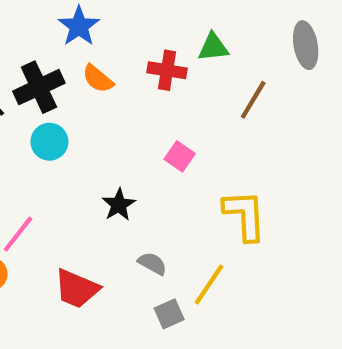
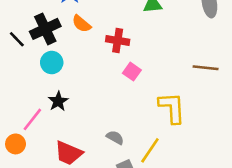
red cross: (167, 70) -> (118, 41), moved
brown line: (253, 100) -> (206, 68), moved, turned 65
black star: (119, 205) -> (58, 101), moved

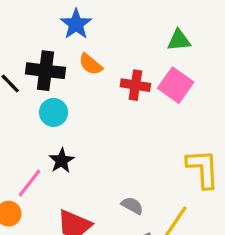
black cross: (45, 29) -> (46, 71), turned 32
pink square: (132, 72) -> (176, 85), moved, size x1.5

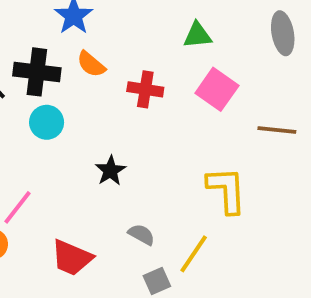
pink square: (176, 85) -> (217, 89), moved
black star: (62, 161) -> (110, 171), moved

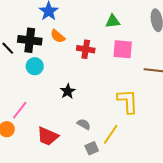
pink square: (217, 89) -> (123, 49), turned -30

